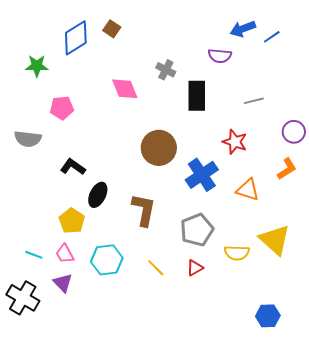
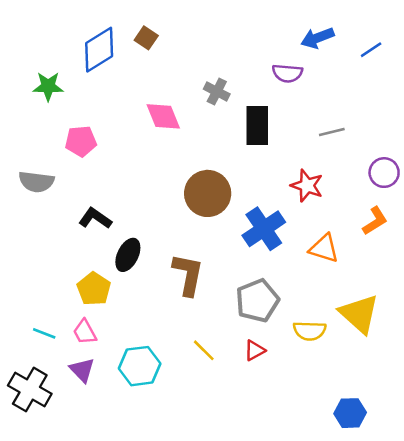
blue line: (272, 37) -> (371, 50), moved
cyan hexagon: (107, 260) -> (140, 366), moved

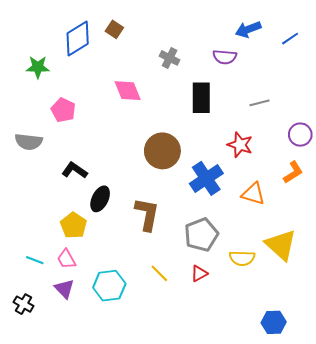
gray cross: (217, 92) -> (170, 58), moved
pink pentagon: (81, 141) -> (63, 110), turned 30
black cross: (30, 390) -> (23, 304), size x0.6

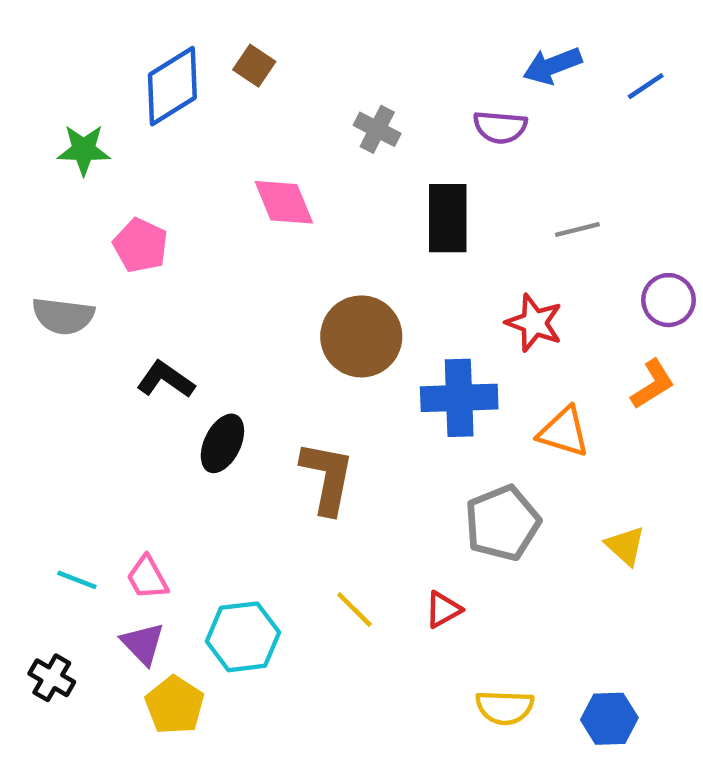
blue cross: (206, 178) -> (459, 398), turned 32
yellow pentagon: (74, 225) -> (175, 705), moved
gray pentagon: (201, 235) -> (502, 523), moved
yellow triangle: (281, 245) -> (625, 546), size x0.6
yellow semicircle: (242, 258) -> (505, 707), moved

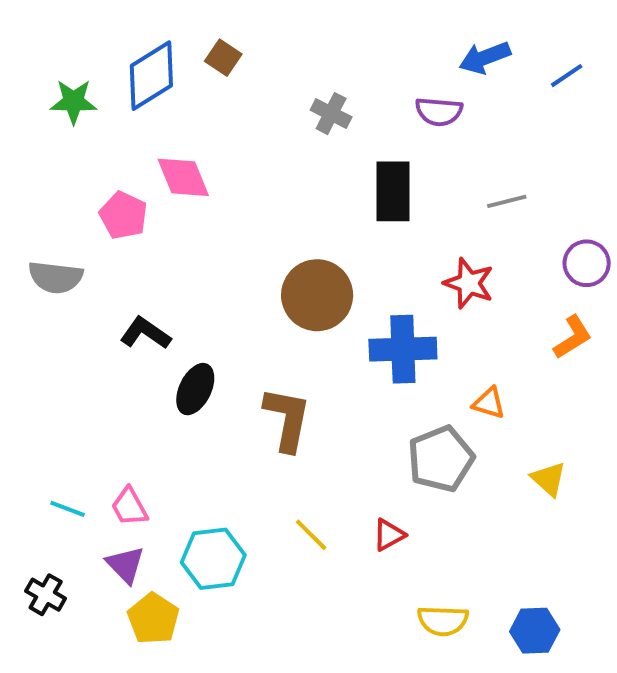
green star: (84, 150) -> (74, 102), moved
pink diamond: (284, 202) -> (183, 177), moved
orange triangle: (564, 432) -> (489, 403), moved, size x0.7

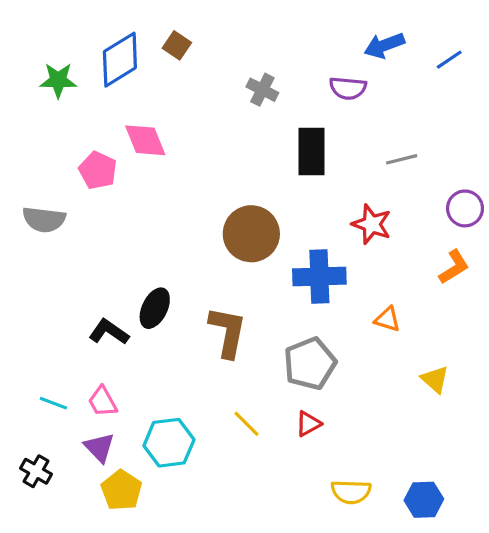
black L-shape: (145, 333) -> (109, 332), moved
gray pentagon: (441, 459) -> (310, 364), moved

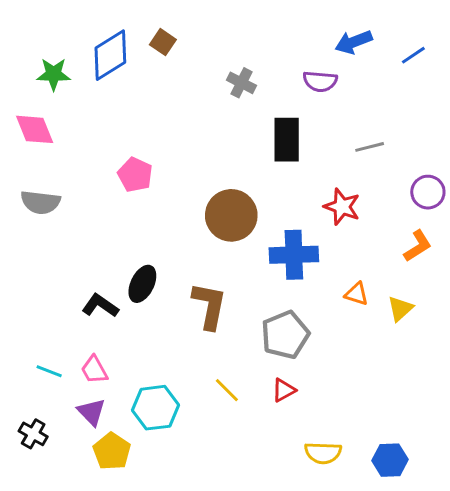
pink diamond: (145, 140) -> (35, 129), moved
pink pentagon: (98, 170) -> (135, 175), moved
yellow triangle: (435, 379) -> (400, 309), moved, turned 36

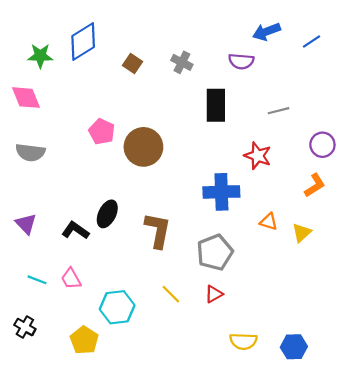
brown square: (163, 42) -> (132, 63), moved
brown circle: (231, 215) -> (143, 147), moved
purple triangle: (91, 412) -> (26, 224), moved

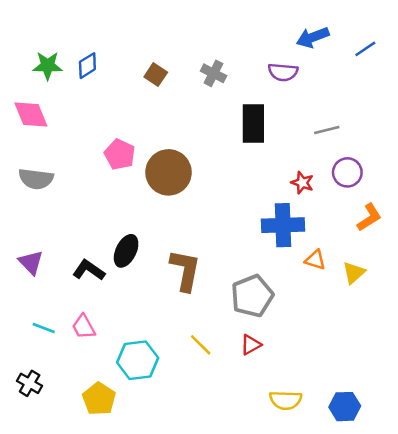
blue diamond: (83, 42) -> (87, 66), moved, size x0.6
purple circle: (322, 145) -> (347, 172), moved
red star: (258, 156) -> (302, 183), size x0.7
blue cross: (221, 192) -> (283, 225), moved

